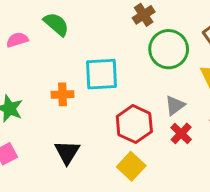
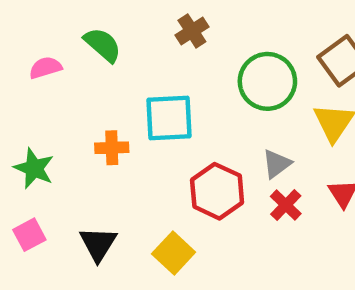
brown cross: (144, 15) -> (192, 31), moved
black triangle: (67, 152) -> (98, 244), moved
yellow square: (131, 166) -> (174, 253), moved

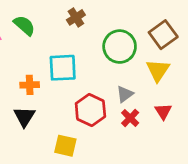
black triangle: (98, 244) -> (24, 117), moved
yellow square: (174, 253) -> (65, 146), turned -30

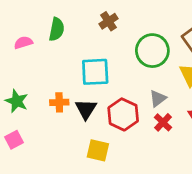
green semicircle: (24, 25) -> (57, 29), turned 60
orange cross: (30, 85) -> (59, 102), moved
black triangle: (24, 117) -> (86, 109), moved

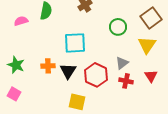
green circle: (152, 51) -> (118, 27), size x0.7
red cross: (163, 122) -> (126, 81), turned -32
pink square: (14, 140) -> (14, 94), turned -32

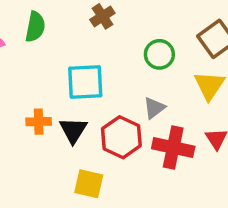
gray triangle: (122, 63) -> (154, 108), moved
red cross: (126, 81) -> (173, 148), size x1.6

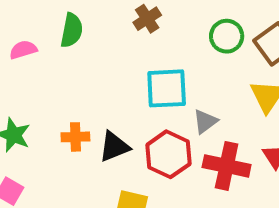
green circle: (159, 54) -> (227, 36), moved
cyan square: (85, 82) -> (167, 88), moved
black triangle: (73, 130) -> (114, 147), turned 36

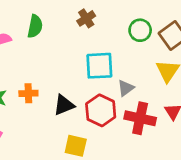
orange cross: (75, 137) -> (28, 93), moved

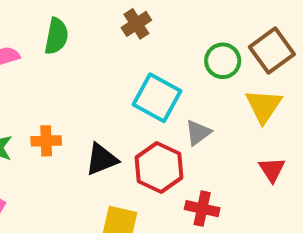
green circle: (140, 30) -> (223, 61), moved
cyan square: (99, 66) -> (157, 98), turned 32
red cross: (140, 118) -> (202, 209), moved, size x0.7

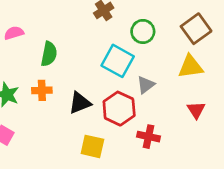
green semicircle: (56, 36) -> (49, 54), moved
green circle: (223, 61) -> (143, 31), moved
yellow triangle: (264, 106) -> (190, 67), turned 48

